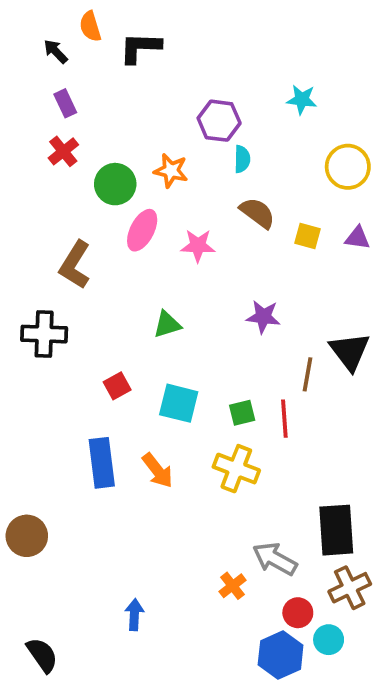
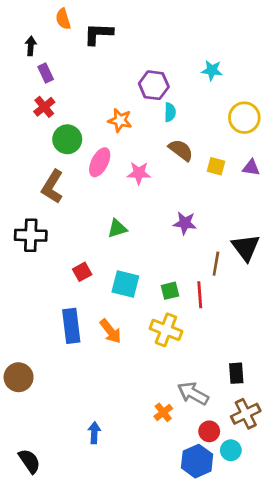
black arrow: (56, 51) -> (31, 46), moved, turned 48
green circle: (115, 184) -> (67, 139), moved
black rectangle: (336, 530) -> (236, 373), size x0.6

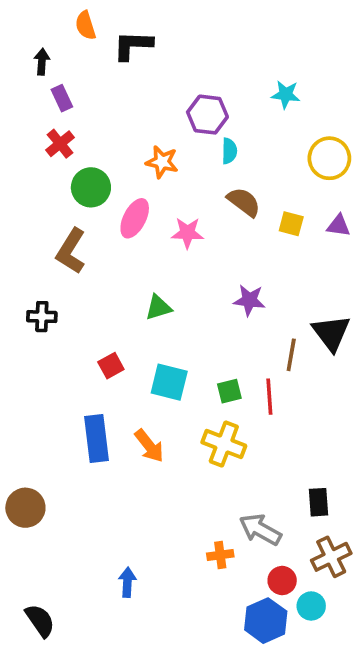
black cross: (31, 235) -> (42, 317), size x0.7
orange cross: (163, 412) -> (220, 555), turned 30

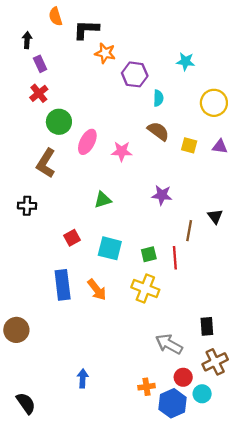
cyan semicircle: (229, 151) -> (158, 98), moved
orange star: (162, 162) -> (105, 53), moved
black triangle: (331, 333) -> (215, 216), size x0.6
orange cross: (220, 555) -> (146, 387), moved

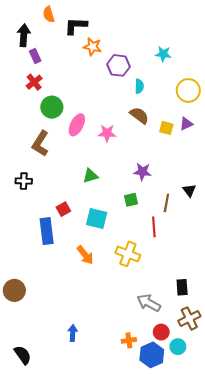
black arrow: (27, 40) -> (24, 35), size x1.5
purple triangle: (220, 147) -> (186, 124), moved, turned -32
green square: (149, 254) -> (131, 200), moved
blue rectangle: (63, 285) -> (47, 231), moved

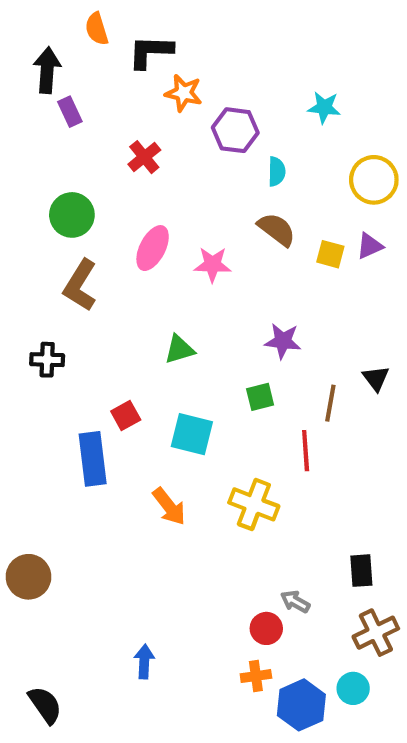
red cross: (34, 82) -> (144, 157), moved
green circle: (52, 107) -> (72, 215), moved
gray arrow: (149, 303) -> (295, 602), size x0.6
red circle: (161, 332) -> (266, 628), moved

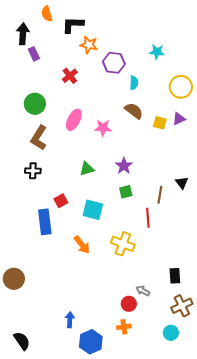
purple star: (283, 341) -> (124, 166), moved, turned 30
black cross: (47, 360) -> (33, 171), moved
blue hexagon: (301, 705) -> (91, 342), moved

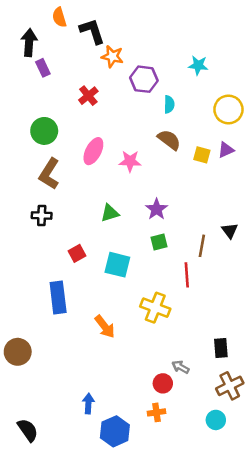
black L-shape: (73, 25) -> (92, 31), turned 70
blue rectangle: (45, 222) -> (58, 298), moved
orange arrow: (82, 245) -> (105, 327), moved

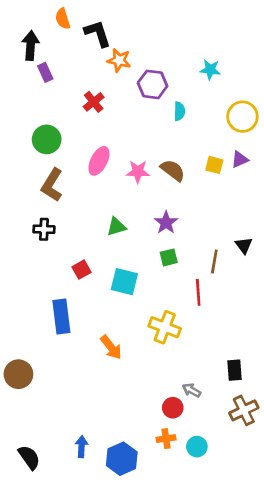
brown semicircle: (169, 140) -> (173, 170), moved
blue arrow: (88, 404) -> (82, 447), moved
cyan circle: (216, 420) -> (197, 447), moved

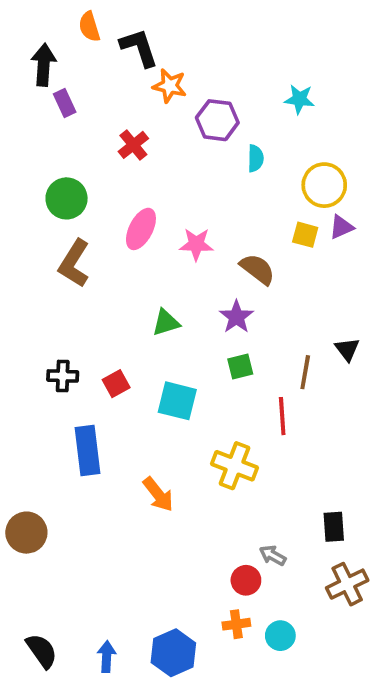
yellow circle: (242, 117) -> (324, 185), moved
brown semicircle: (173, 170) -> (257, 269), moved
black cross: (44, 229) -> (63, 376), moved
blue arrow: (82, 447) -> (107, 657), moved

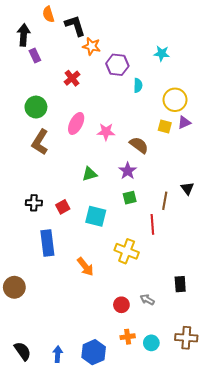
red circle: (246, 580) -> (121, 305), moved
brown cross: (347, 584) -> (186, 338), moved, turned 30

